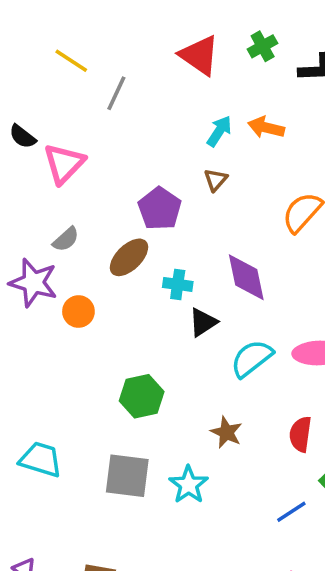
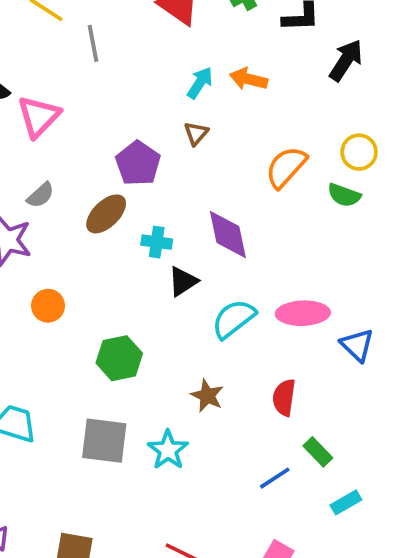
gray line: (116, 93) -> (93, 43), turned -36
orange circle: (78, 311) -> (48, 306), moved

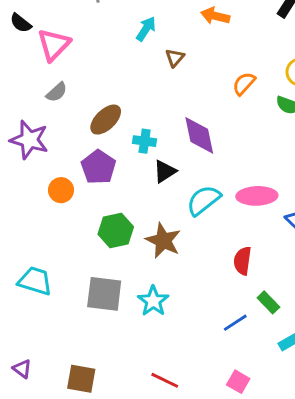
cyan arrow: (200, 83) -> (146, 29), moved
purple pentagon: (138, 163) -> (98, 167), moved
orange semicircle: (286, 167) -> (244, 84), size x0.7
gray semicircle: (41, 195) -> (57, 92), moved
brown star: (207, 396) -> (163, 241), moved, size x1.4

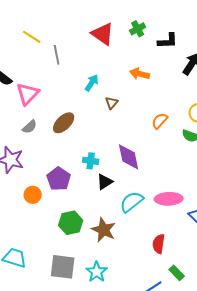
brown ellipse: (106, 120) -> (64, 123), moved

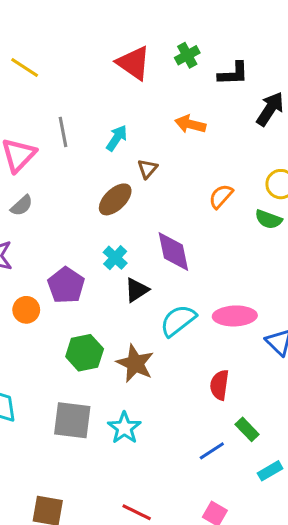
gray line: (57, 55) -> (63, 132), moved
brown ellipse: (64, 123) -> (115, 199), moved
cyan cross: (91, 161) -> (115, 258), turned 35

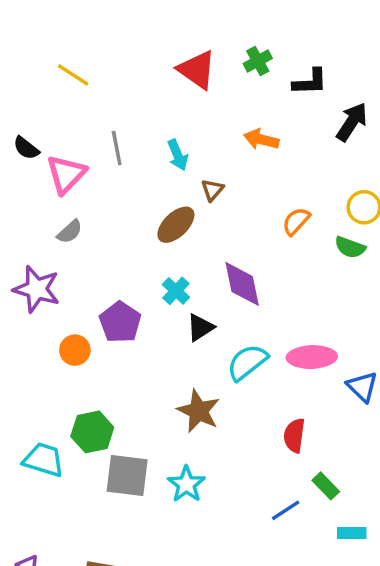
cyan arrow: (117, 138) -> (178, 155), turned 124
green hexagon: (85, 353) -> (92, 432), moved
cyan rectangle: (270, 471) -> (352, 533), turned 30

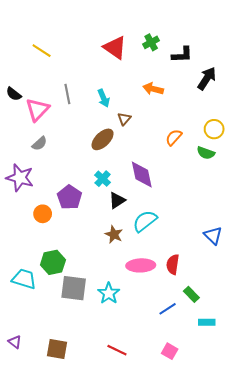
pink ellipse: (312, 357) -> (141, 265), moved
brown star: (199, 411) -> (114, 234), moved, size x0.7

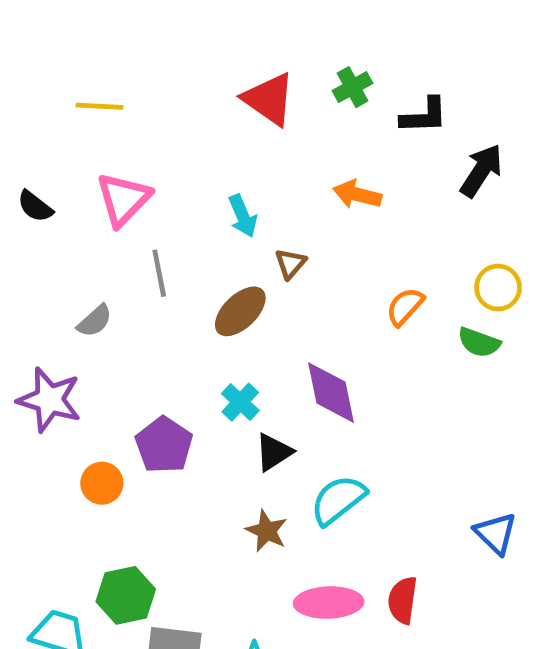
yellow line: (42, 51) -> (99, 106), turned -30
gray line: (67, 94) -> (159, 273), moved
pink triangle: (37, 109) -> (123, 199), moved

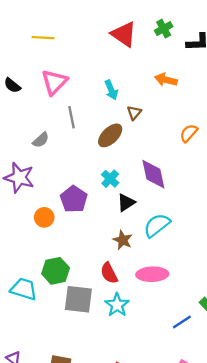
red semicircle: (403, 600) -> (109, 273), moved, turned -35

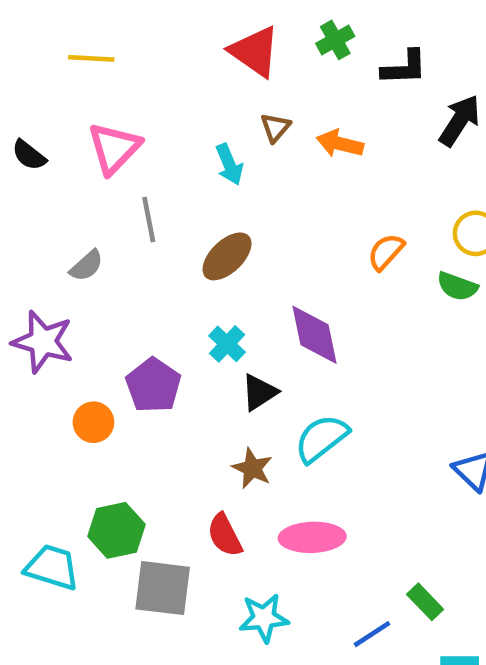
brown triangle: (134, 113) -> (275, 127), moved
cyan star: (117, 305) -> (264, 618), moved, turned 30

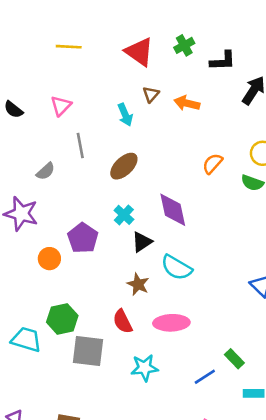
yellow line: (91, 58) -> (69, 47), moved
pink triangle: (114, 148) -> (61, 106), size x0.7
cyan semicircle: (321, 438) -> (177, 268), turned -112

